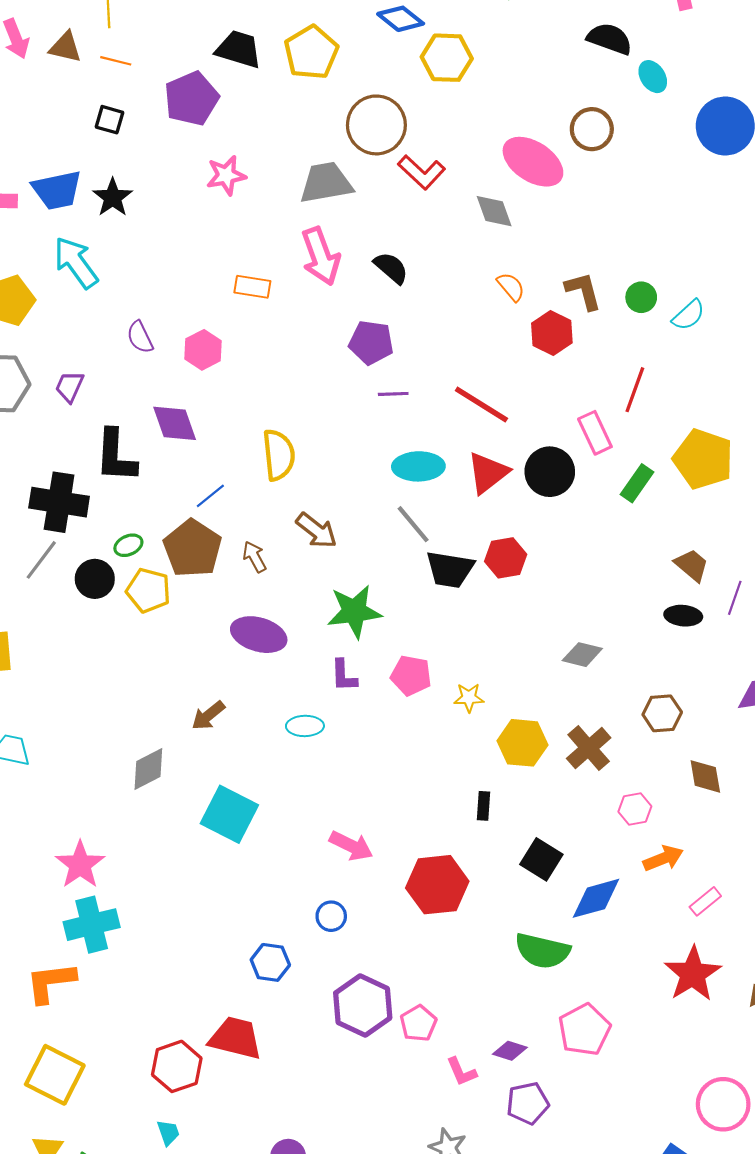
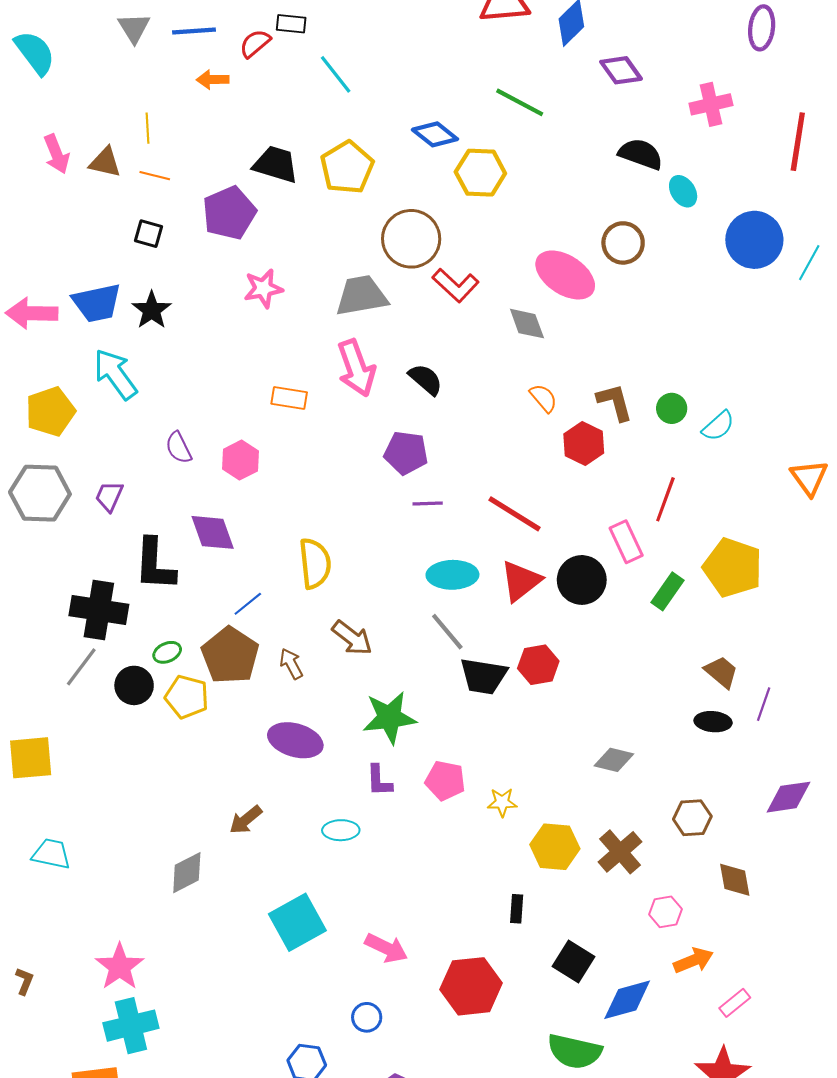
cyan square: (229, 814) -> (297, 922), moved, turned 34

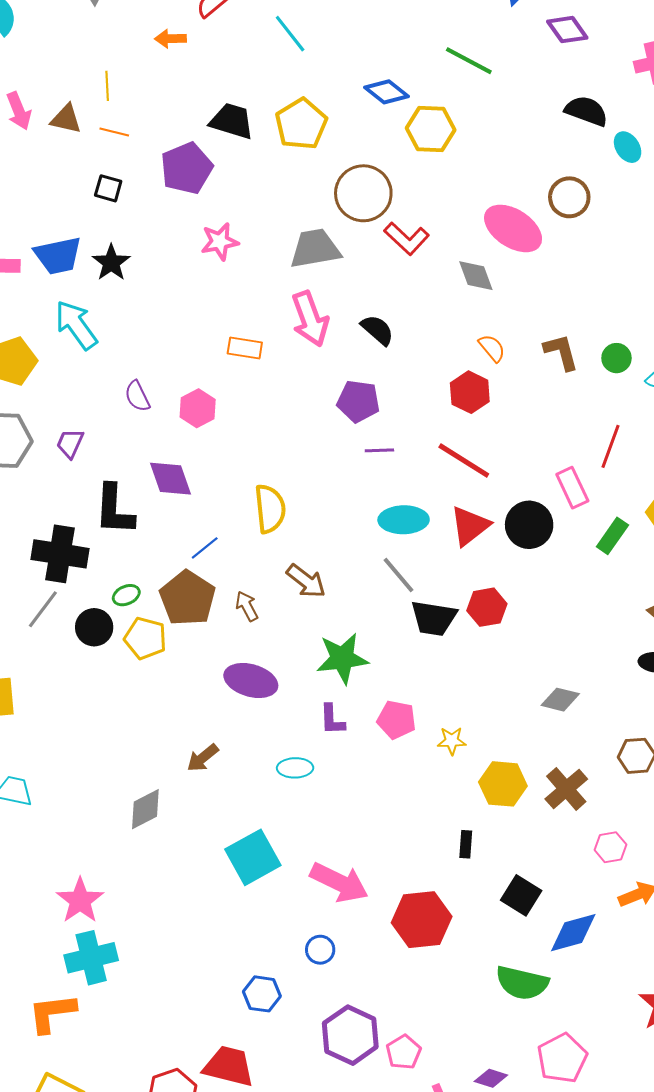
red hexagon: (584, 444) -> (470, 392), moved
pink arrow: (386, 948) -> (339, 882), size x1.4

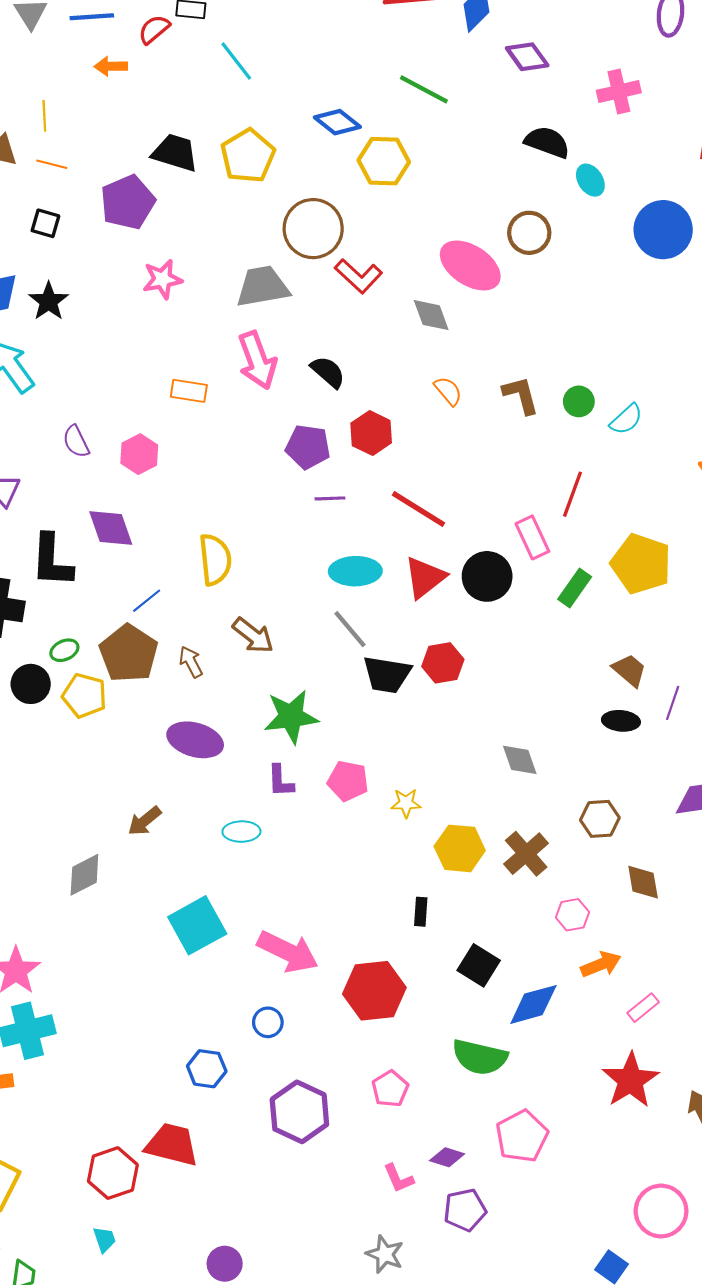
red hexagon: (470, 392) -> (371, 433), moved
gray diamond: (560, 700) -> (520, 760), turned 57
pink pentagon: (404, 1052) -> (390, 1089), moved

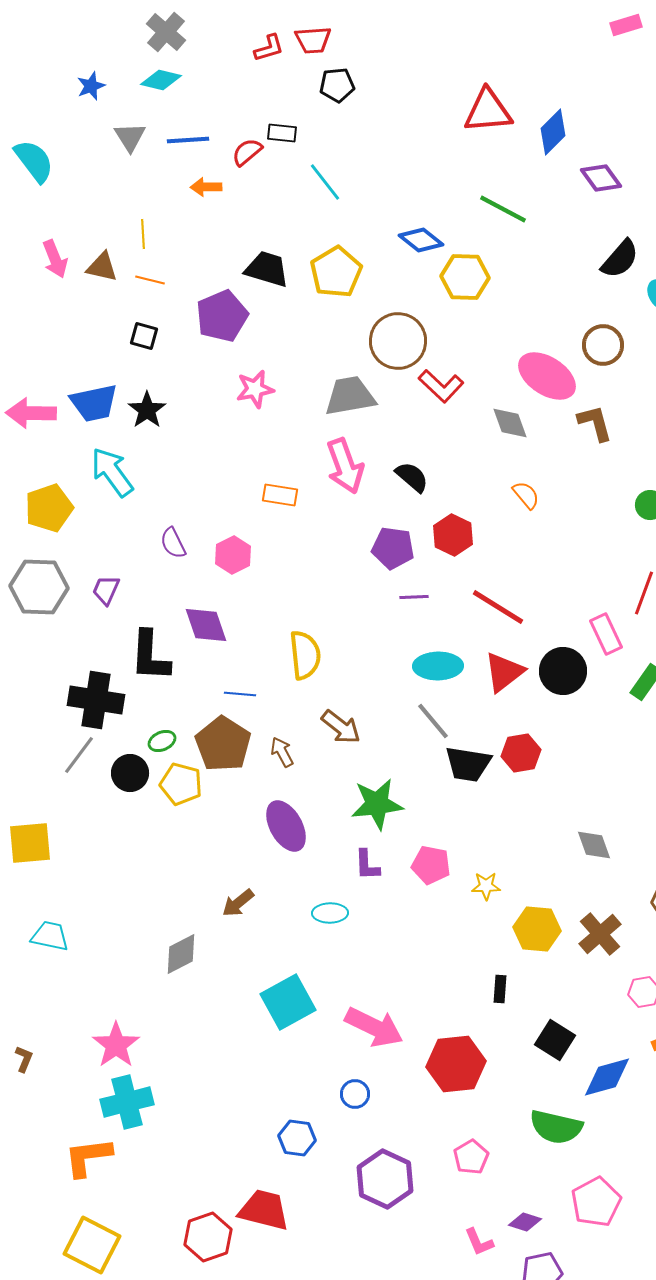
black semicircle: (547, 142) -> (620, 259), turned 111
brown L-shape: (521, 395) -> (595, 423), moved
blue line: (147, 601) -> (240, 694), turned 44
purple ellipse: (195, 740) -> (286, 826), turned 45

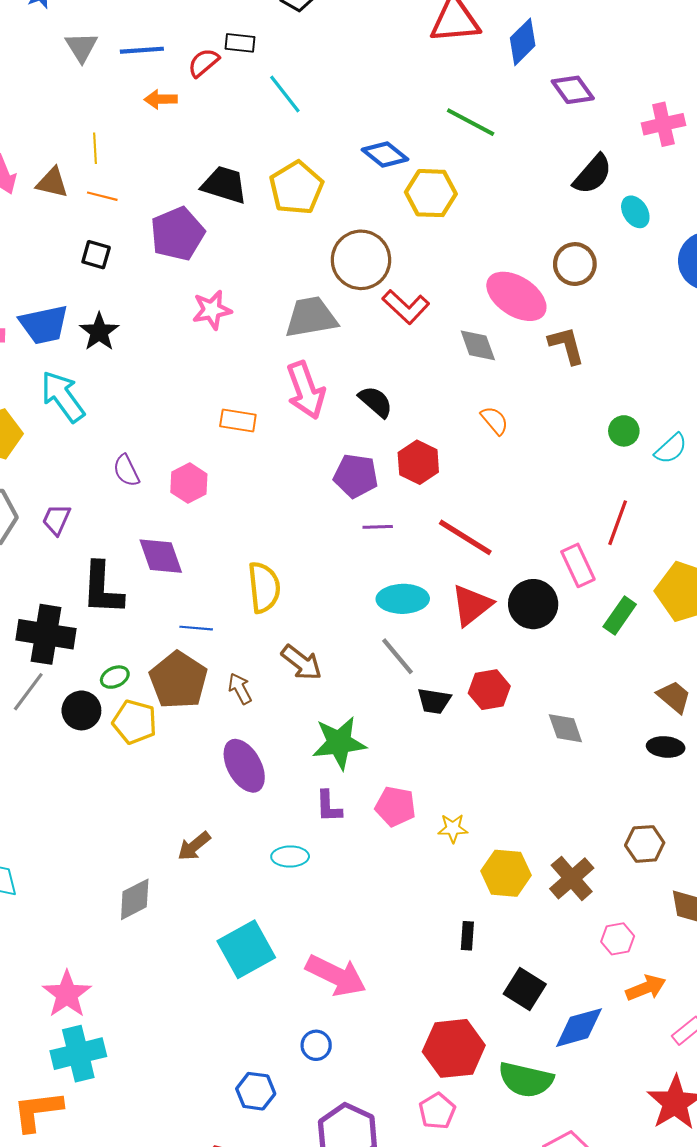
black trapezoid: (468, 764) -> (434, 701), size x0.7
gray diamond: (594, 845) -> (565, 728), moved
red hexagon: (456, 1064) -> (454, 1048), moved

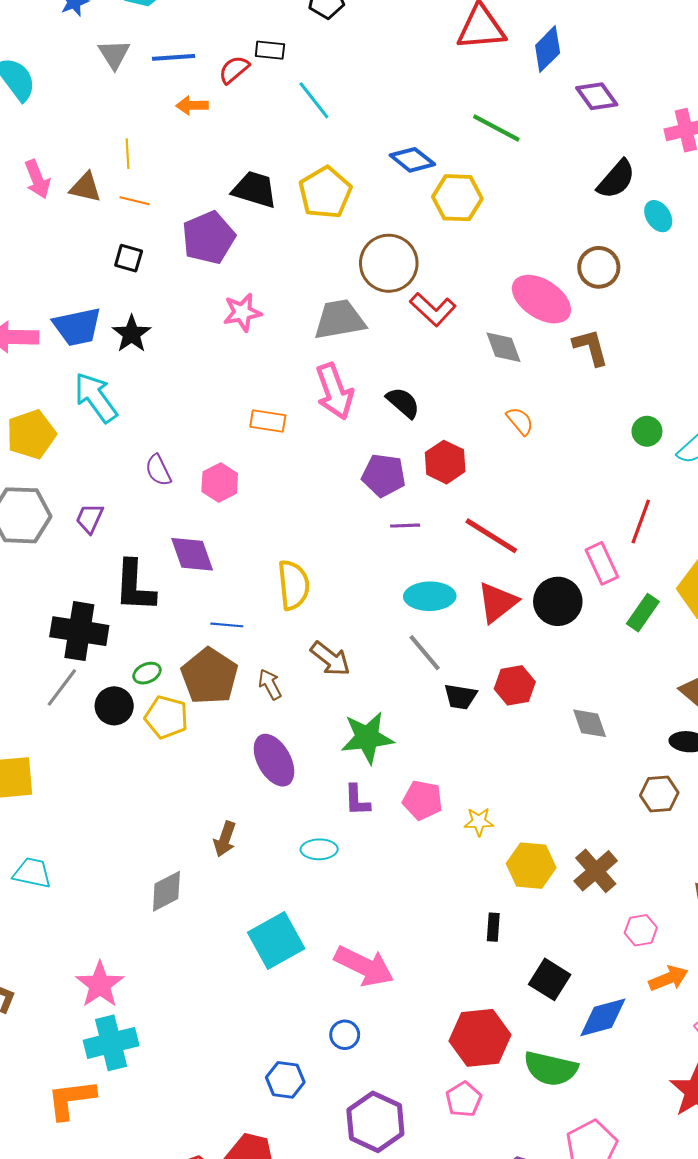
brown hexagon: (645, 844) -> (659, 794), moved
brown arrow: (194, 846) -> (225, 839), turned -32

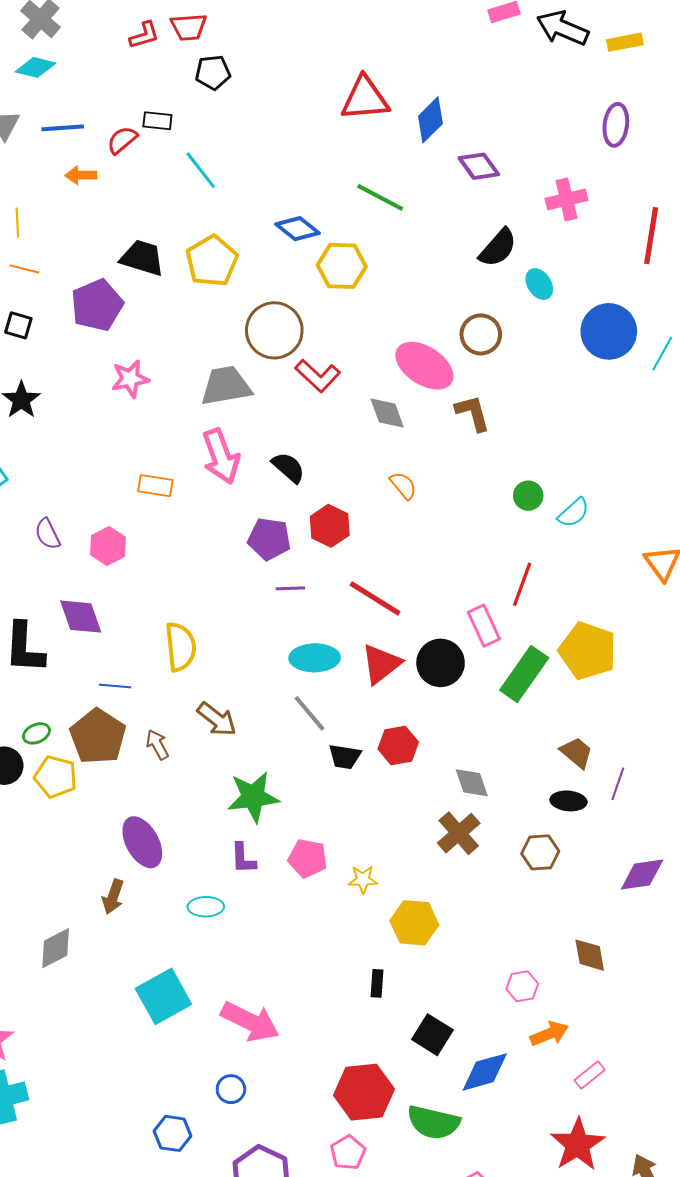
green rectangle: (643, 613) -> (524, 674), size x1.5
purple ellipse: (274, 760) -> (142, 842), moved
brown cross: (596, 871) -> (459, 833), moved

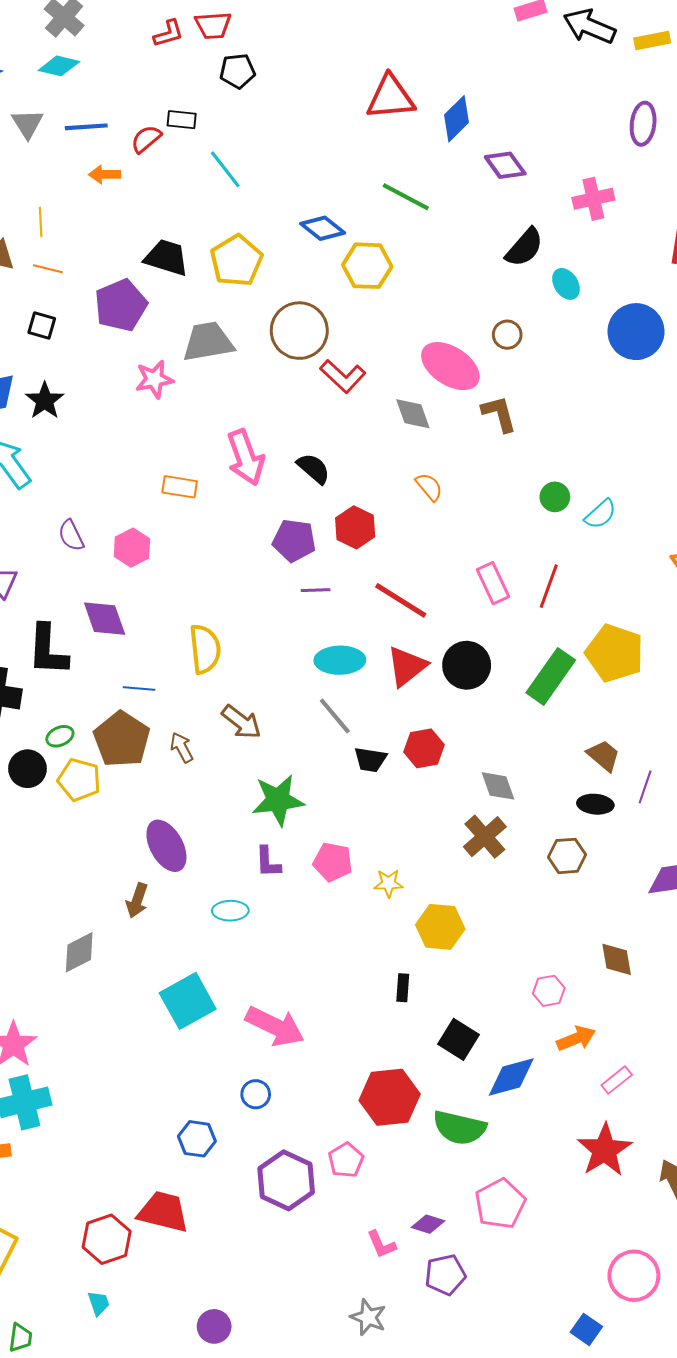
brown circle: (481, 334) -> (507, 335), size x0.7
gray trapezoid: (226, 386) -> (208, 342), moved
pink rectangle: (484, 626) -> (493, 583), moved
pink pentagon: (348, 1153) -> (346, 1160), moved

